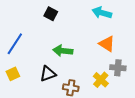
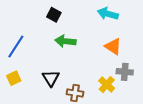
green arrow: (63, 51) -> (66, 41), moved
black triangle: (48, 74) -> (51, 78), turned -42

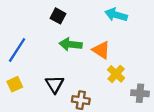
orange triangle: (113, 46) -> (101, 50), moved
gray cross: (125, 72) -> (140, 93), moved
yellow cross: (107, 85) -> (116, 74), moved

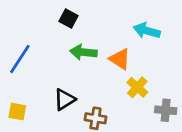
cyan arrow: (116, 15) -> (147, 31), moved
yellow square: (15, 84) -> (17, 112), moved, turned 35
black triangle: (55, 84) -> (64, 99), turned 30

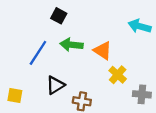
cyan arrow: (147, 31) -> (140, 26), moved
blue line: (20, 59) -> (38, 53), moved

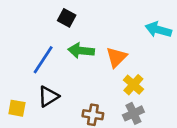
orange triangle: (103, 50) -> (116, 57), turned 42
black triangle: (55, 85) -> (48, 96), moved
gray cross: (142, 94) -> (133, 113), moved, turned -30

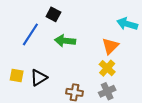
orange triangle: (116, 57) -> (110, 46), moved
blue line: (43, 60) -> (30, 34), moved
yellow square: (17, 108) -> (17, 75), moved

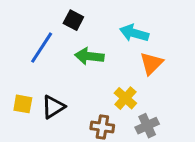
cyan arrow: (127, 24) -> (134, 33), moved
yellow cross: (107, 68) -> (125, 98), moved

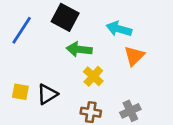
black square: (73, 20) -> (65, 17), size x1.5
blue line: (42, 48) -> (22, 30), moved
yellow cross: (125, 98) -> (93, 76), moved

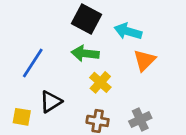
black square: (65, 17) -> (87, 19), moved
blue line: (22, 30) -> (33, 63), moved
yellow square: (20, 92) -> (22, 117), moved

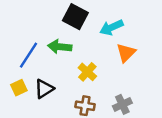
cyan arrow: (128, 31) -> (111, 27), turned -40
green arrow: (85, 53) -> (60, 47), moved
yellow square: (22, 117) -> (19, 88), moved, turned -35

